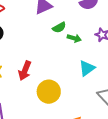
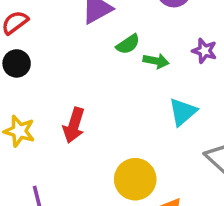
yellow circle: (49, 92) -> (135, 179), moved

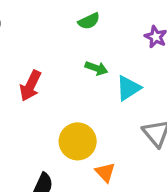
green arrow: (156, 61) -> (96, 68), moved

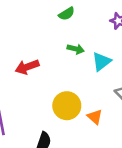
red arrow: (30, 86) -> (27, 67), turned 50
orange triangle: (105, 172) -> (95, 117), moved

